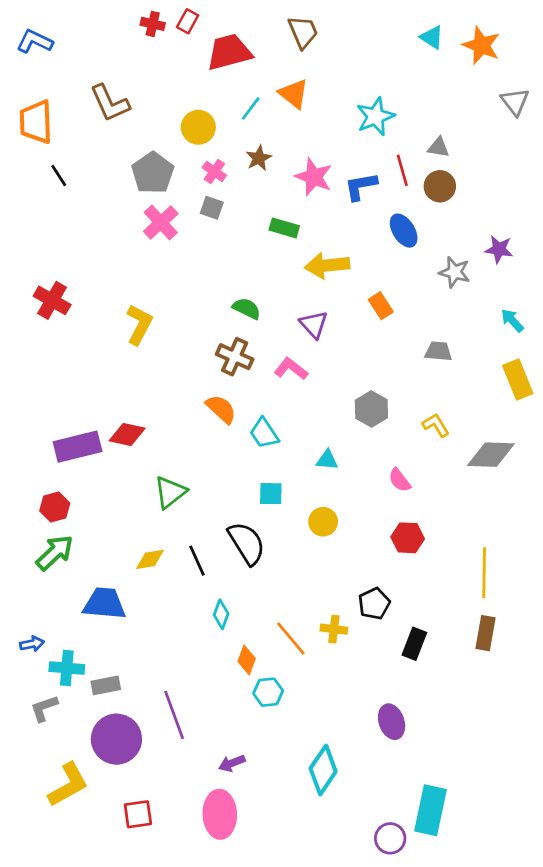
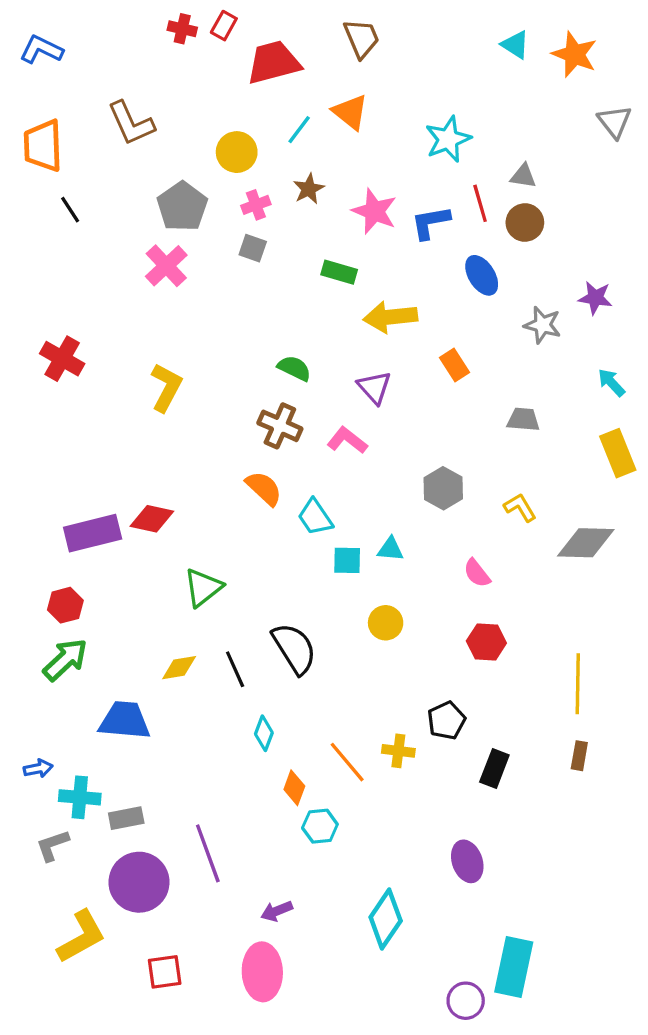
pink cross: (214, 172) -> (256, 205), turned 35
pink cross: (161, 223) -> (166, 266), moved
cyan square: (271, 494) -> (347, 560), moved
brown rectangle: (485, 633) -> (579, 756), size x0.7

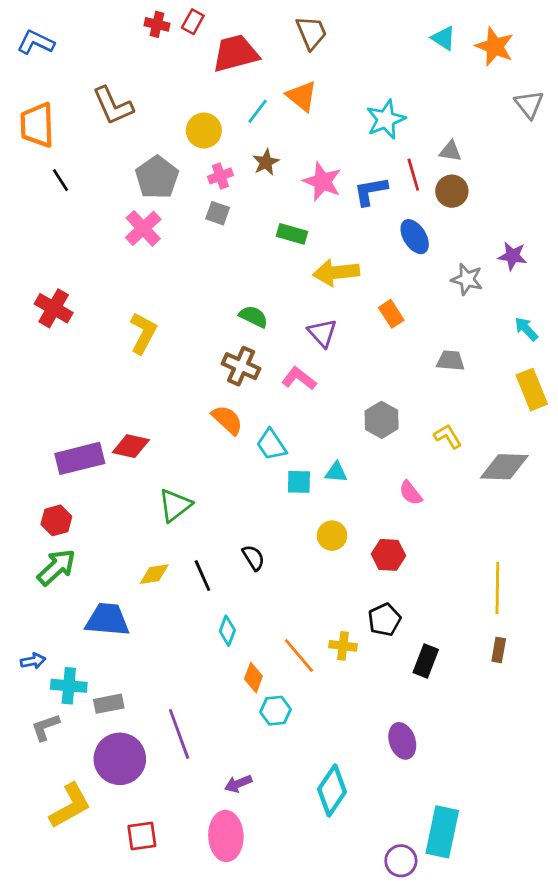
red hexagon: (486, 642) -> (388, 555), moved
black semicircle: (294, 648) -> (253, 558), size x0.6

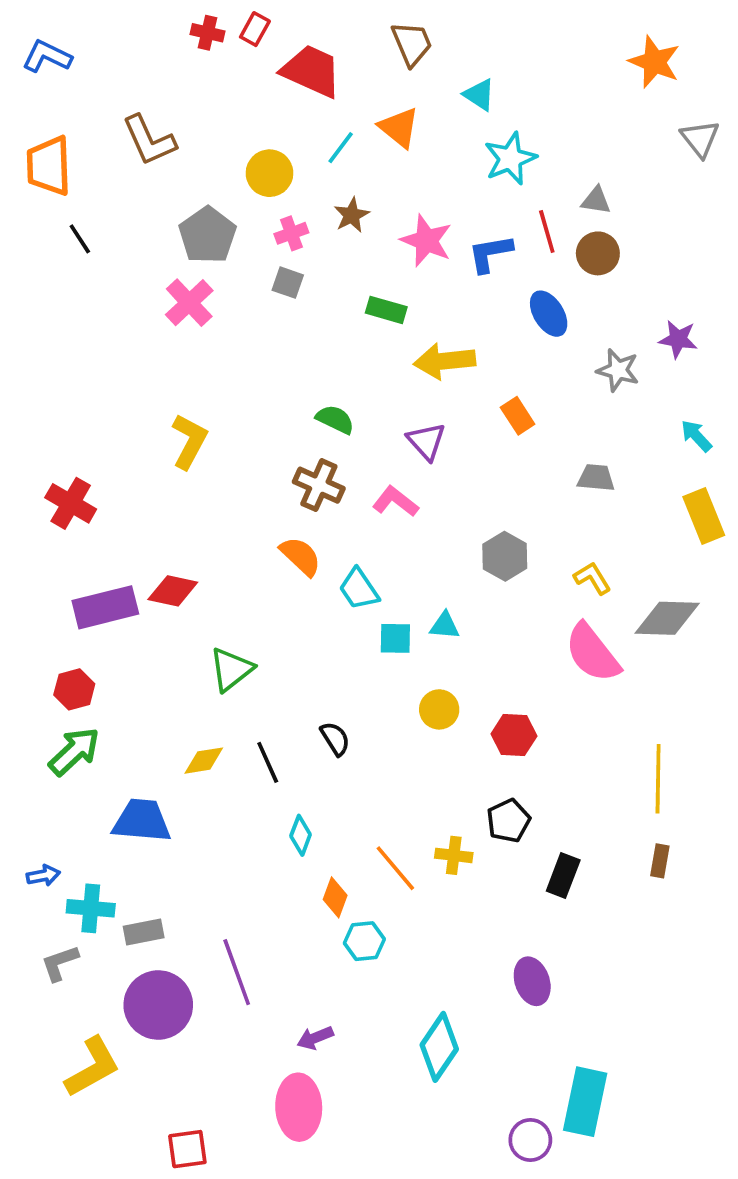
cyan triangle: (444, 38) -> (479, 95), moved
red trapezoid: (236, 53) -> (311, 71), turned 39
red cross: (54, 308) -> (71, 503), moved
pink semicircle: (411, 493) -> (592, 653), moved, size x1.8
red square: (142, 836) -> (187, 1149), moved

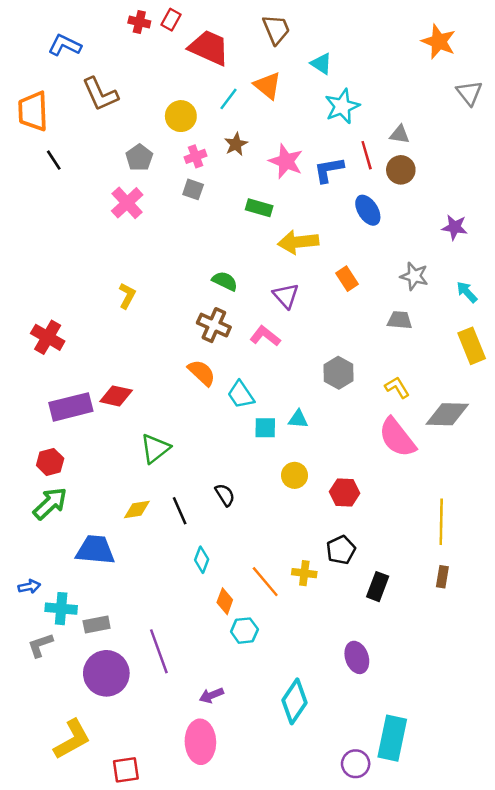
blue L-shape: (47, 56) -> (65, 45), moved
gray pentagon: (207, 235) -> (139, 158), size x0.7
gray star: (618, 370) -> (414, 276), moved
yellow L-shape: (189, 441) -> (127, 296), size x0.7
yellow L-shape: (93, 1067) -> (72, 739), moved

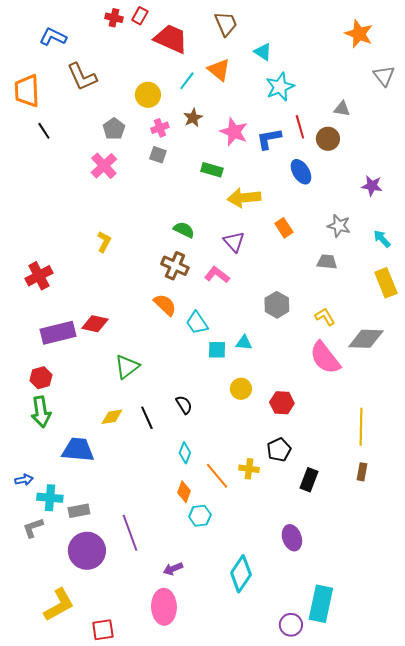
gray triangle: (400, 134) -> (342, 109), moved
red cross: (48, 337) -> (39, 276), turned 32
green arrow: (50, 503) -> (41, 412), turned 124
cyan diamond: (202, 560) -> (185, 453), moved

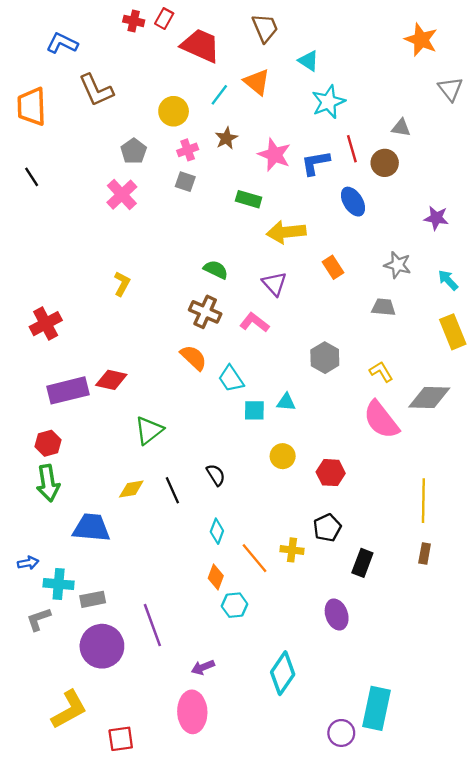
black line: (44, 131) -> (32, 177), moved
purple ellipse: (292, 538) -> (337, 615), moved

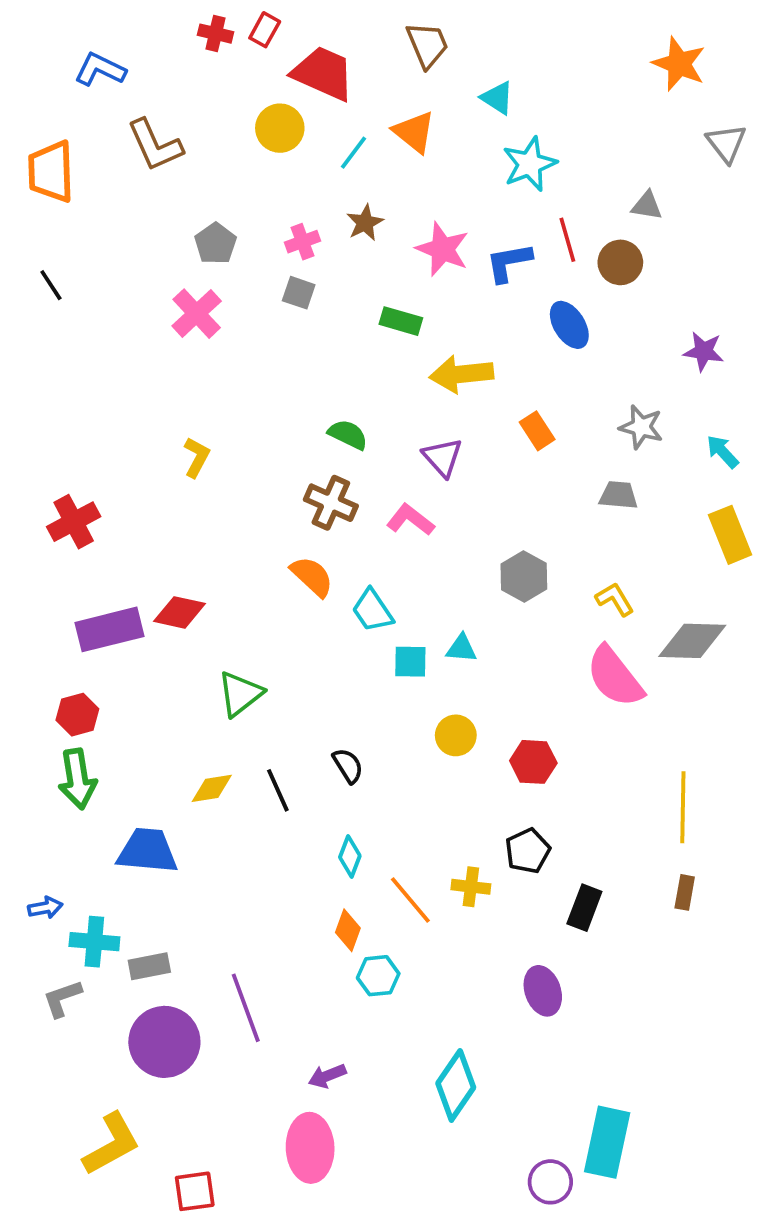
yellow circle: (174, 111) -> (280, 128), moved

